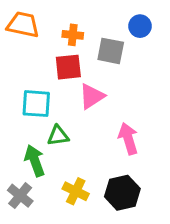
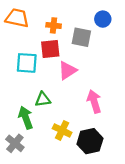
cyan square: (36, 104) -> (27, 63), moved
yellow cross: (76, 191) -> (62, 130), moved

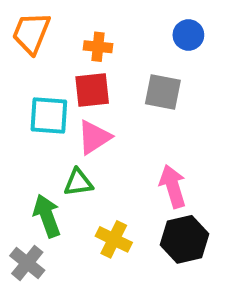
orange trapezoid: (17, 18) -> (31, 33), turned -80
gray square: (81, 37) -> (163, 92), moved
pink triangle: (67, 70) -> (94, 137), moved
black hexagon: (90, 141) -> (184, 239), moved

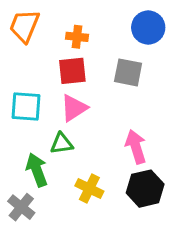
blue circle: (188, 35) -> (148, 28), size x1.4
cyan square: (49, 116) -> (26, 106), moved

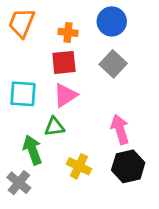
blue circle: (148, 28) -> (112, 21), moved
gray square: (128, 72) -> (113, 64), turned 32

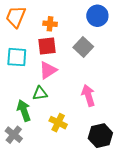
blue circle: (112, 21) -> (97, 16), moved
cyan square: (23, 94) -> (17, 57), moved
black hexagon: (128, 166) -> (100, 136), moved

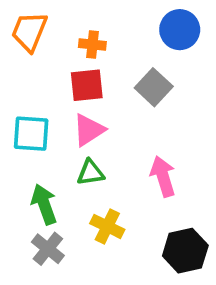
cyan square: (17, 57) -> (31, 134), moved
green triangle: (40, 93) -> (91, 173), moved
gray cross: (14, 135) -> (48, 249), moved

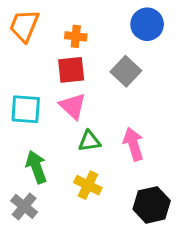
pink triangle: (89, 130) -> (73, 106), turned -44
green triangle: (91, 173) -> (89, 141), moved
gray cross: (48, 249) -> (24, 206), moved

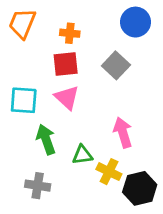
green triangle: (89, 141) -> (82, 155), moved
green arrow: (36, 167) -> (46, 139), moved
yellow cross: (88, 185) -> (109, 172), moved
gray cross: (24, 206) -> (38, 186), moved, turned -30

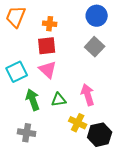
gray square: (116, 65) -> (95, 47), moved
cyan square: (24, 100) -> (17, 72), turned -30
green triangle: (82, 155) -> (59, 100), moved

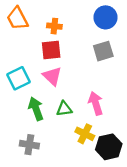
orange trapezoid: (16, 17) -> (17, 18), turned -50
gray square: (95, 47) -> (103, 51), turned 30

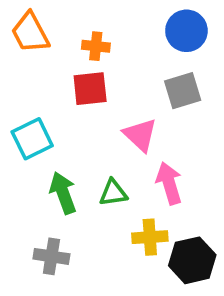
pink triangle: (52, 76) -> (140, 135), moved
yellow cross: (85, 134) -> (150, 237), turned -30

